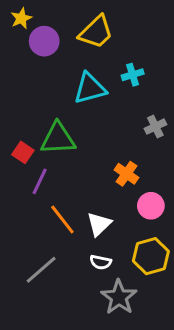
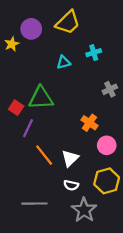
yellow star: (21, 18) -> (12, 44), moved
cyan triangle: (90, 88) -> (64, 62), size x0.6
gray line: (41, 270) -> (34, 204), moved, turned 40

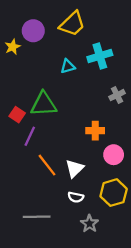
cyan cross: (94, 53) -> (100, 56), size x1.5
orange cross: (89, 123) -> (95, 131), turned -35
gray star: (84, 210) -> (89, 224), size x0.7

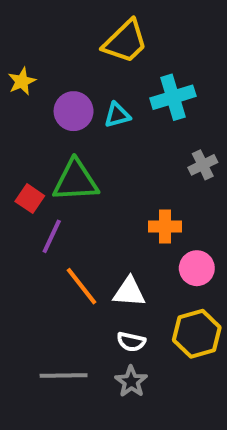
purple circle: (33, 31) -> (74, 111), moved
white triangle: (75, 168) -> (129, 292), turned 48
gray star: (89, 224) -> (131, 381), moved

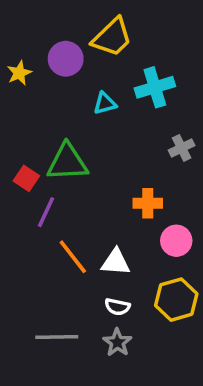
purple circle: (74, 111) -> (66, 59), moved

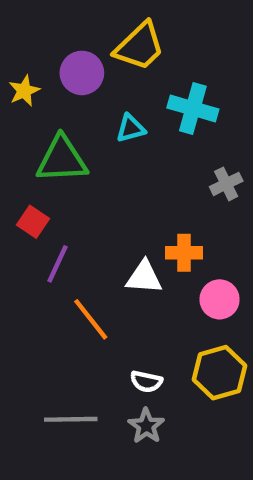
cyan cross: (155, 87) -> (193, 108), turned 33
green triangle: (67, 162) -> (62, 160), moved
white triangle: (116, 262) -> (144, 277), moved

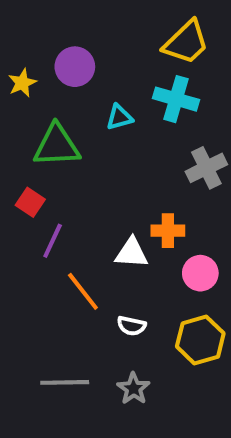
yellow trapezoid: (140, 46) -> (186, 42), moved
gray cross: (226, 184) -> (206, 168), size x1.4
white semicircle: (146, 382) -> (131, 326), moved

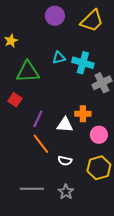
purple circle: (75, 67) -> (55, 16), moved
cyan cross: (176, 99) -> (83, 63), moved
purple line: (53, 241) -> (38, 119), moved

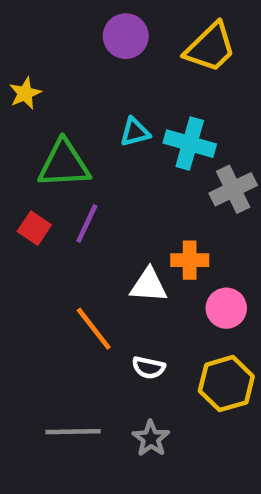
purple line: (38, 119) -> (87, 224), moved

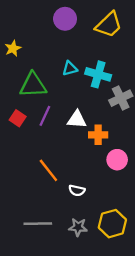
white triangle: (149, 285) -> (77, 119), moved
yellow hexagon: (226, 384) -> (112, 224), moved
gray star: (151, 438) -> (78, 227), turned -30

